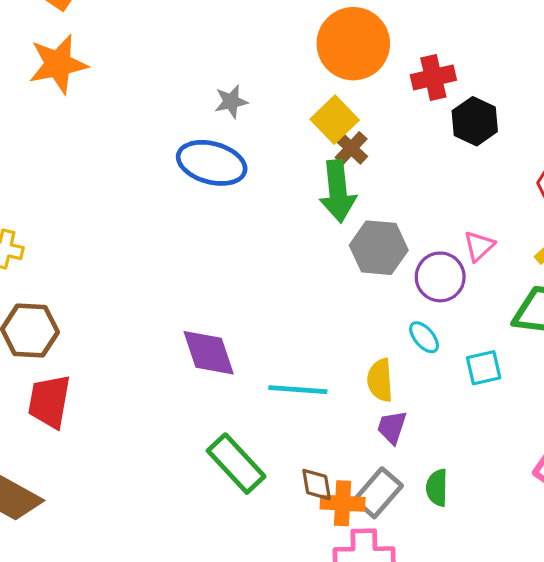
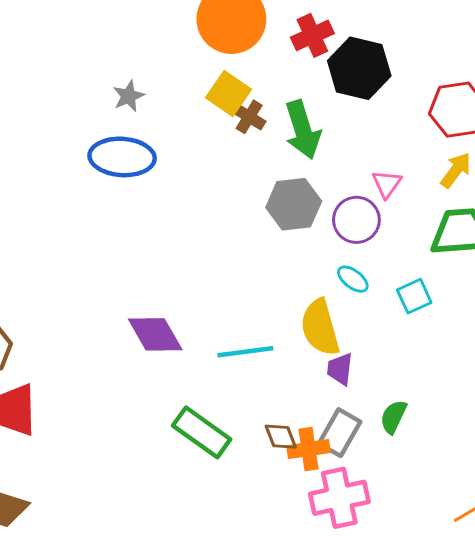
black hexagon: (475, 121) -> (359, 68), size x1.4
green arrow: (338, 191) -> (303, 130), moved
yellow semicircle: (380, 380) -> (320, 327), size x1.4
green semicircle: (437, 488) -> (393, 417), turned 36

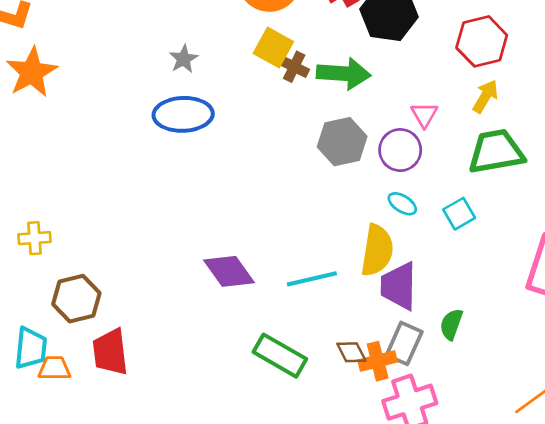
green arrow: (303, 130) -> (344, 74), turned -63
yellow semicircle: (320, 327) -> (377, 250), turned -150
purple trapezoid: (340, 369) -> (399, 286), size x1.6

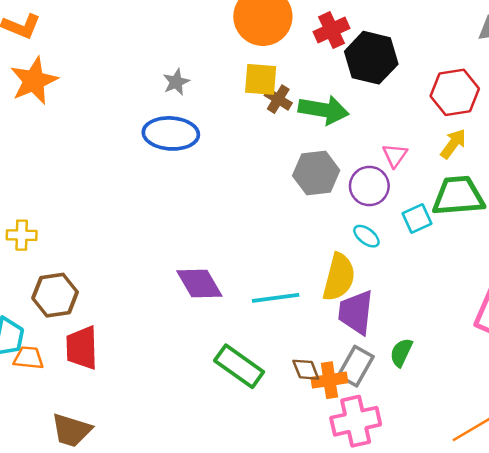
yellow square: (273, 48) -> (261, 79), turned -30
cyan square: (459, 214) -> (417, 218), moved

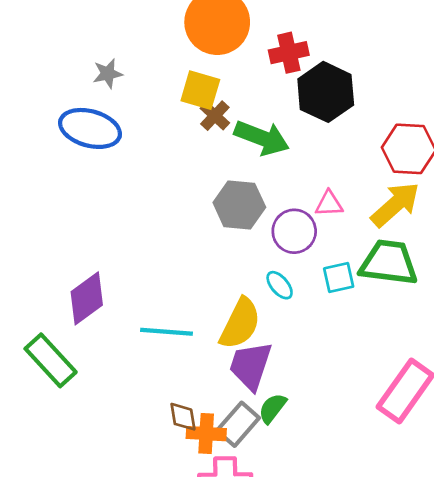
yellow arrow: (453, 144) -> (395, 204), size x1.5
pink triangle: (395, 155) -> (329, 204), turned 40
purple diamond: (199, 283) -> (87, 298), turned 72
green semicircle: (401, 352) -> (272, 408), moved
green rectangle: (239, 366) -> (51, 360), moved

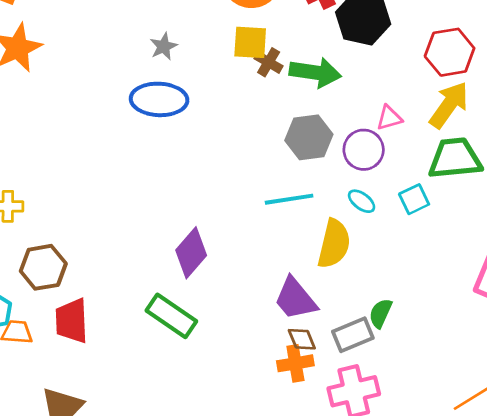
cyan square: (339, 278) -> (414, 199), moved
cyan line: (167, 332) -> (289, 199), moved
purple trapezoid: (251, 366) -> (295, 299), moved, turned -45
gray rectangle: (238, 424) -> (353, 335), turned 39
orange cross: (206, 434) -> (295, 363), moved

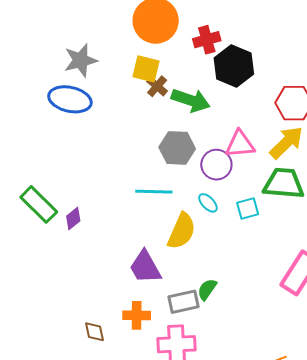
gray star: (164, 46) -> (81, 60), size x1.6
pink triangle: (389, 118) -> (240, 144), size x1.5
purple diamond: (191, 253) -> (73, 219), size x0.6
green rectangle: (171, 316) -> (39, 204), moved
brown diamond: (302, 339) -> (94, 332), moved

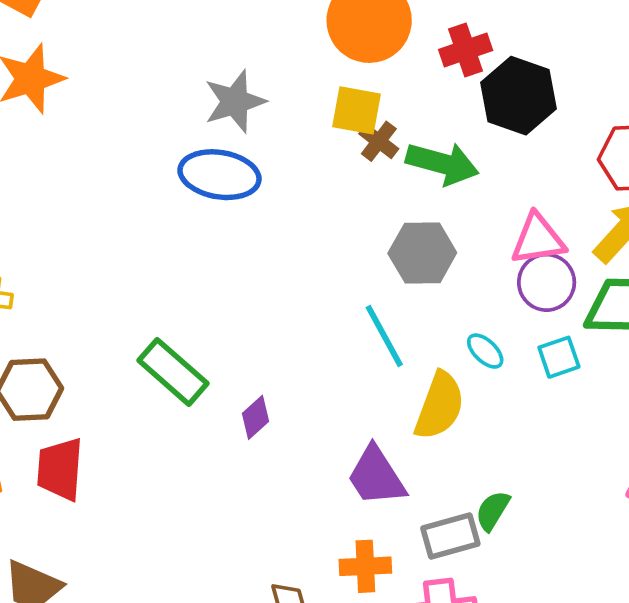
purple circle: (216, 165) -> (547, 282), moved
cyan line: (154, 192) -> (384, 336), turned 63
purple diamond: (73, 219) -> (256, 417), moved

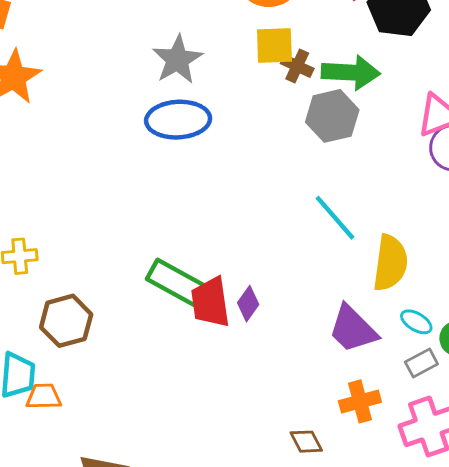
gray hexagon: (422, 253) -> (332, 116), moved
cyan ellipse: (485, 351) -> (416, 322), moved
red trapezoid: (60, 469) -> (210, 302), moved
gray rectangle: (450, 536) -> (421, 363), size x0.7

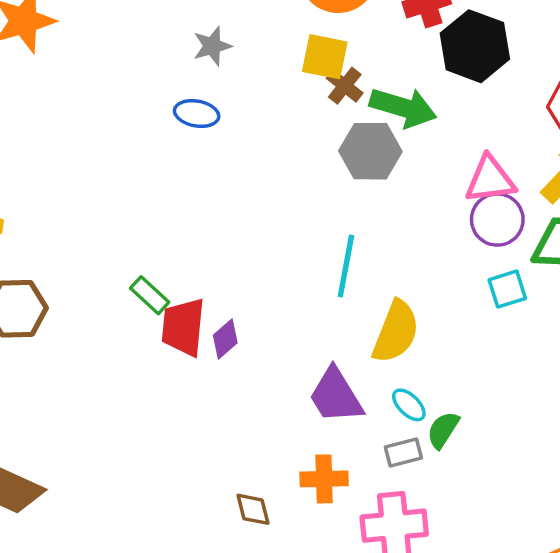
gray star: (177, 60) -> (212, 46), size x0.7
blue ellipse: (178, 120) -> (197, 114), size x0.6
cyan line: (335, 218) -> (346, 266), turned 38
green rectangle: (176, 282) -> (150, 295), size x0.6

